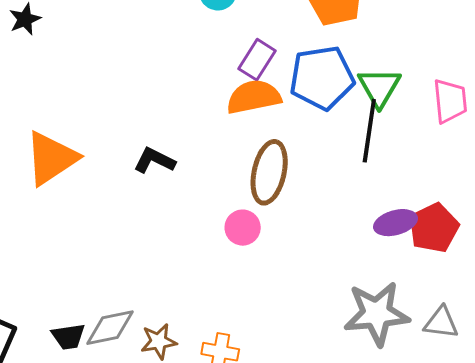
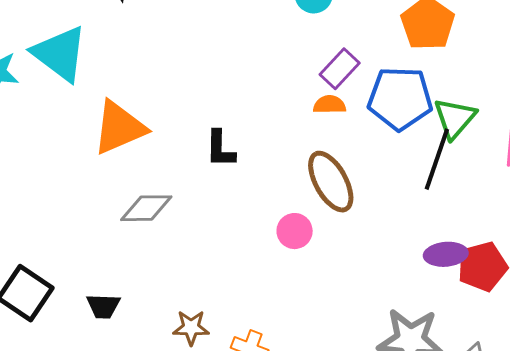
orange semicircle: (254, 97) -> (329, 105), size x0.6
black L-shape: (154, 160) -> (220, 149), turned -126
brown ellipse: (269, 172) -> (331, 182), turned -52
gray diamond: (110, 328) -> (146, 208), moved

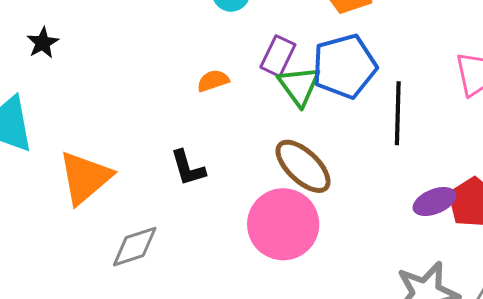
orange semicircle: (329, 105) -> (213, 81), moved
green triangle: (455, 118) -> (299, 86), moved
pink circle: (295, 231) -> (283, 224), size x2.0

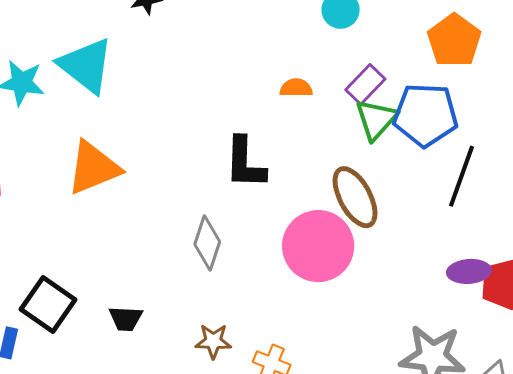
black L-shape: (188, 168) -> (245, 163), size x1.4
orange triangle: (85, 178) -> (93, 168), moved
gray diamond: (135, 247) -> (207, 243), moved, turned -72

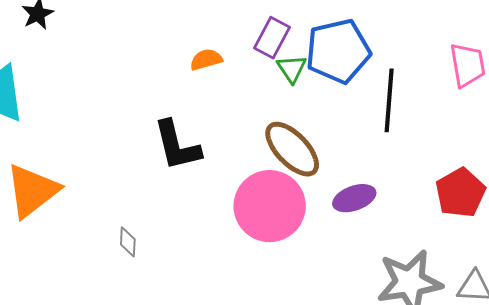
green triangle: (376, 119) -> (292, 69), size x0.7
gray diamond: (207, 243) -> (128, 242), moved, size x0.6
purple ellipse: (469, 271) -> (354, 198), moved

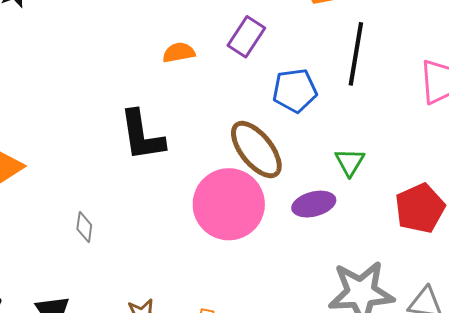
blue pentagon: (338, 51) -> (295, 90), moved, size x0.7
green triangle: (292, 69) -> (350, 162), moved
black line: (389, 100) -> (356, 54), moved

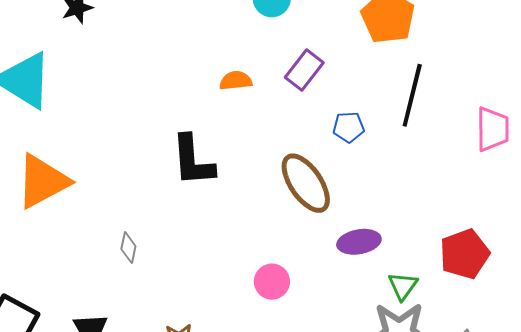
blue pentagon: (295, 90) -> (349, 127), size x0.7
green triangle: (350, 162) -> (403, 286), moved
pink circle: (229, 204) -> (272, 282), moved, size x0.5

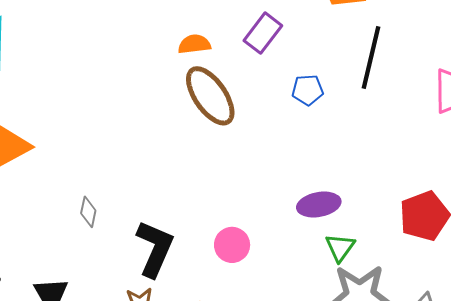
black L-shape: (193, 161) -> (155, 249), moved, turned -152
brown ellipse: (306, 183) -> (210, 96), moved
green triangle: (403, 286) -> (340, 247), moved

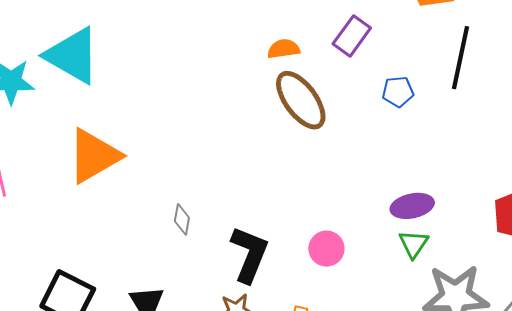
green triangle: (340, 247) -> (414, 244), moved

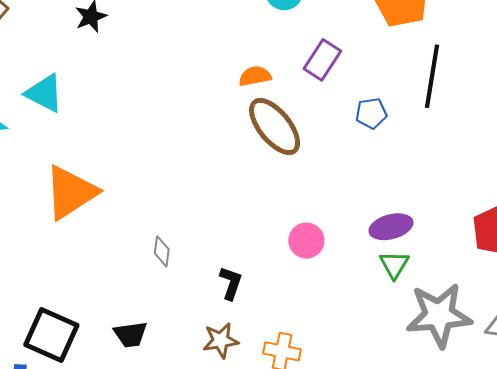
cyan triangle: (72, 56) -> (44, 93), size x0.7
pink circle: (326, 249) -> (306, 241), moved
black L-shape: (249, 254) -> (231, 283), size x0.6

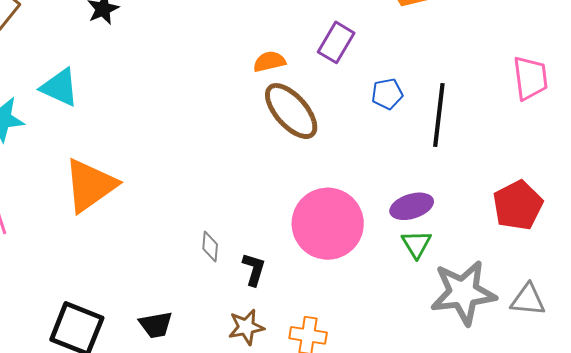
black line: (432, 76) -> (439, 115), moved
pink circle: (306, 241) -> (328, 224), size x2.0
gray diamond: (162, 251) -> (210, 247), moved

